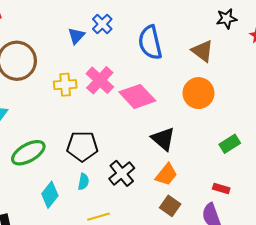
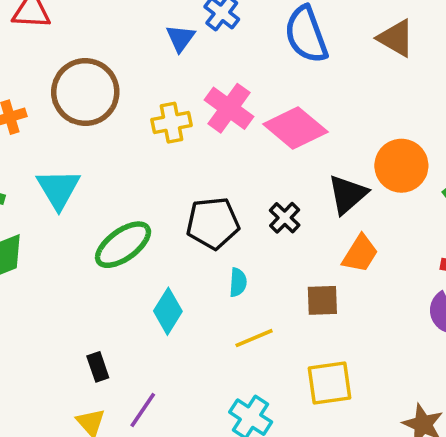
orange circle: (198, 93) -> (401, 166), moved
black triangle: (163, 139) -> (348, 194), turned 45
black cross: (122, 173) -> (285, 218), moved, size x0.7
cyan semicircle: (83, 182) -> (238, 282), moved
brown square: (170, 206) -> (322, 300), moved, turned -30

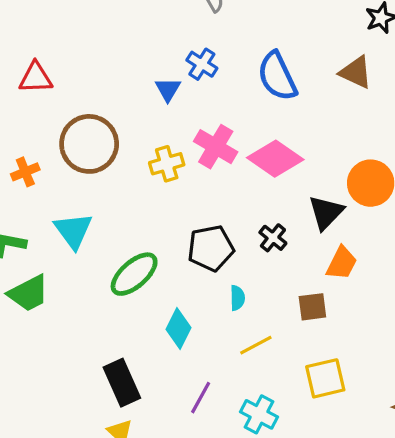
black rectangle: (98, 367) -> (122, 383), size x1.8
purple line: (143, 410) -> (201, 398), moved

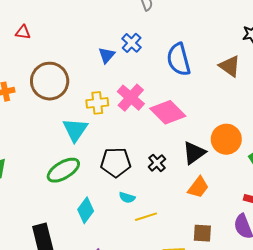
red triangle: (36, 78) -> (23, 32), size x0.7
cyan triangle: (73, 231) -> (75, 130), moved
cyan semicircle: (237, 298) -> (127, 197), turned 98
brown square: (312, 307) -> (202, 233), moved
yellow line: (256, 345) -> (146, 217), moved

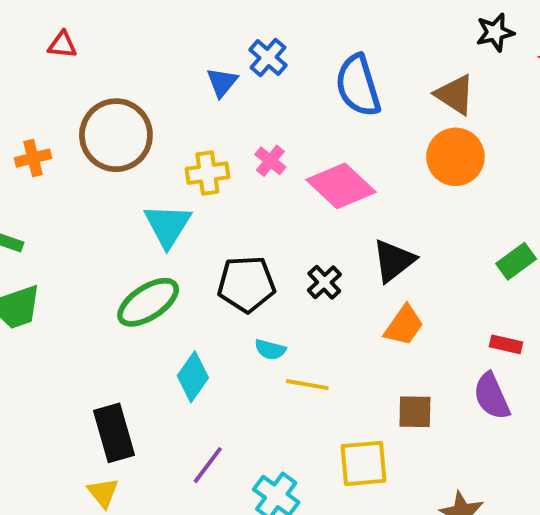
pink cross: (131, 98) -> (270, 161), size x0.6
orange circle: (226, 139) -> (455, 157), moved
yellow line: (146, 217) -> (307, 385), turned 30

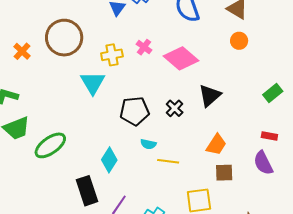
orange circle: (455, 157) -> (239, 41), size x0.6
orange cross: (33, 158) -> (22, 51), turned -30
green ellipse: (148, 302) -> (50, 145), moved
orange trapezoid: (404, 325) -> (216, 145), moved
black rectangle: (114, 433) -> (87, 191), moved

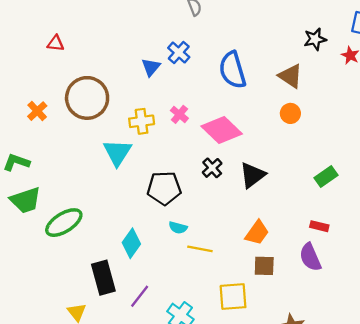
black cross: (175, 108) -> (212, 168), moved

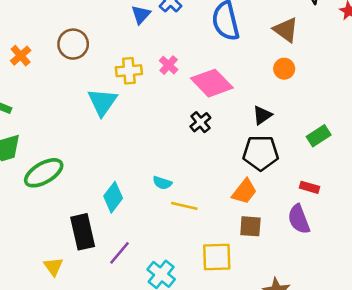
brown circle: (87, 98) -> (73, 44), size x0.7
black triangle: (253, 175) -> (262, 115), moved, size x0.7
black pentagon: (164, 188) -> (261, 153), moved

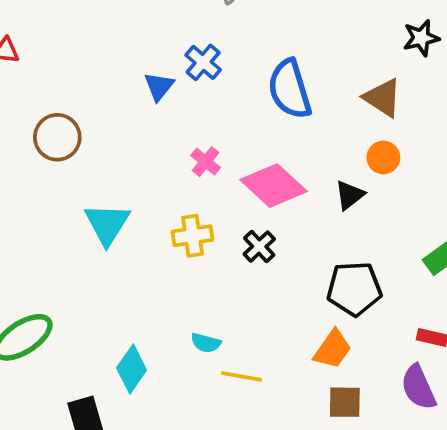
yellow cross: (129, 71) -> (192, 236), moved
black triangle: (262, 115) -> (350, 195), moved

